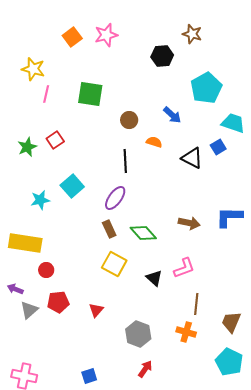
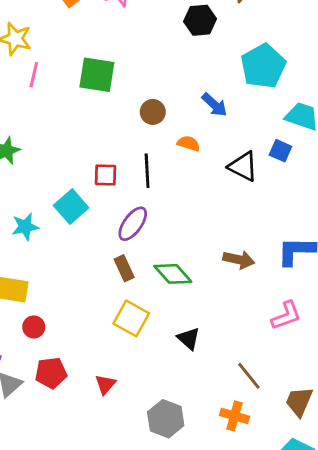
red square: (55, 140) -> (105, 175), moved, turned 36
blue square: (218, 147) -> (280, 151), turned -35
pink L-shape: (184, 268) -> (286, 316), moved
brown line: (196, 304) -> (249, 376), turned -45

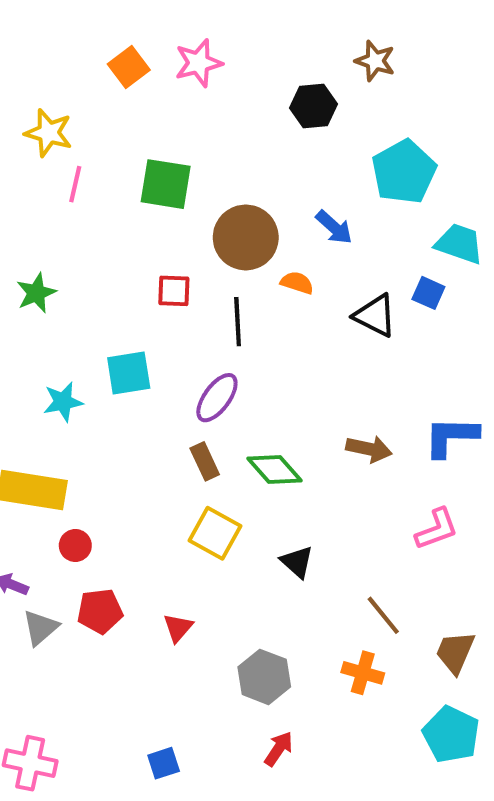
brown circle: (153, 112) -> (246, 237), size x1.8
red square: (105, 175) -> (174, 291), moved
cyan square: (71, 207) -> (129, 373), turned 32

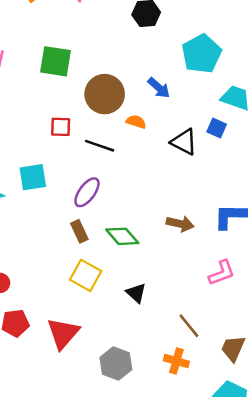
black line: (238, 322) -> (100, 146), turned -68
red triangle: (178, 628) -> (63, 333), size x1.8

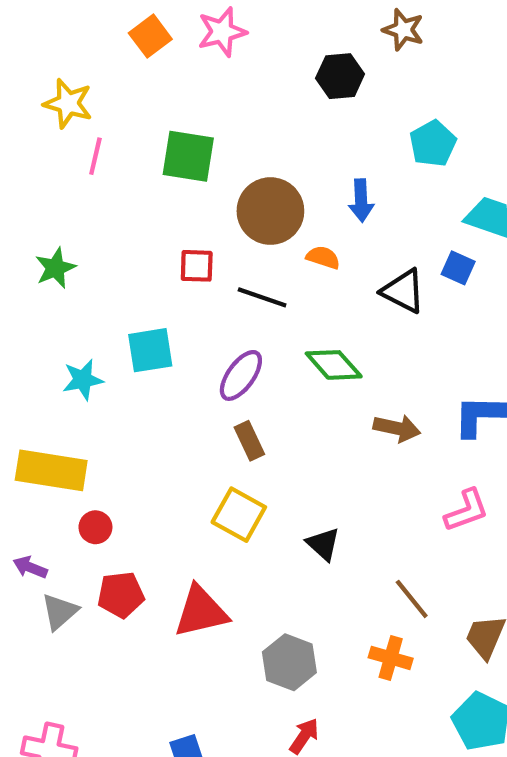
cyan pentagon: (202, 54) -> (433, 144), size x0.7
blue arrow: (159, 88) -> (361, 200), turned 45
brown rectangle: (79, 231) -> (249, 441), moved
green diamond: (122, 236) -> (334, 365), moved
red triangle: (63, 333) -> (201, 612), turned 36

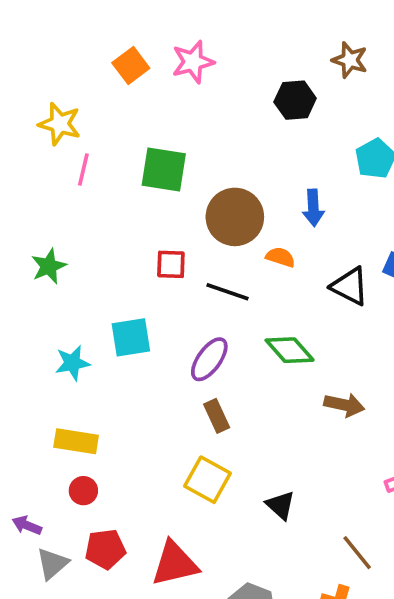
yellow rectangle: (51, 470) -> (76, 441), moved, size x0.7

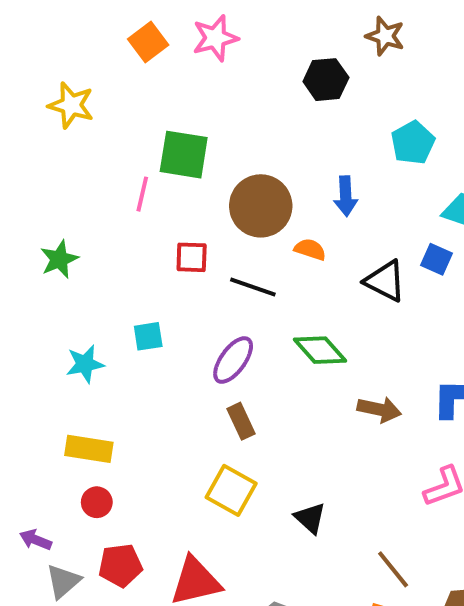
pink line: (83, 169) -> (142, 194), moved
cyan square: (131, 337) -> (148, 336), size x0.7

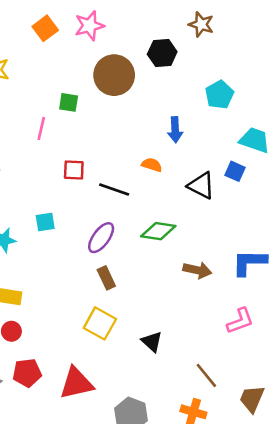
green square: (184, 155) -> (69, 102), size x0.6
brown circle: (261, 206) -> (114, 75), moved
green diamond: (320, 350) -> (158, 231), turned -40

